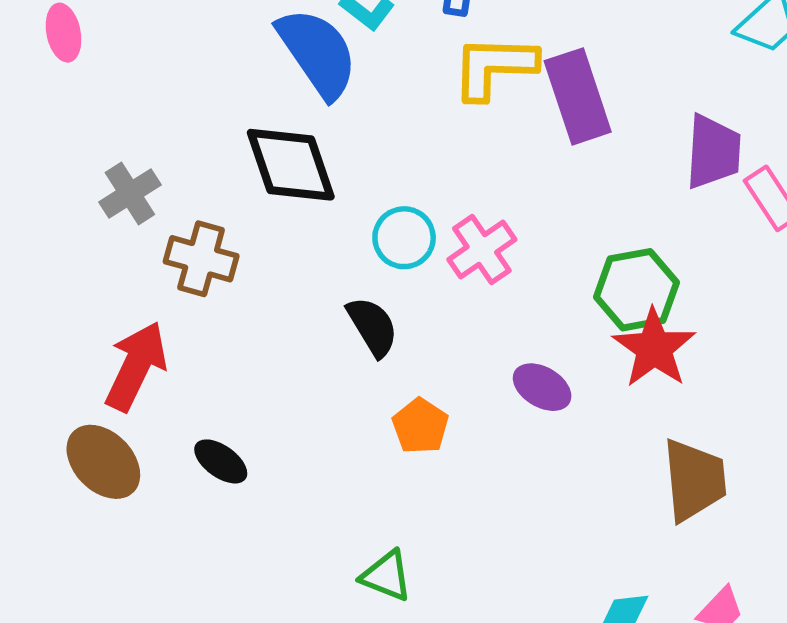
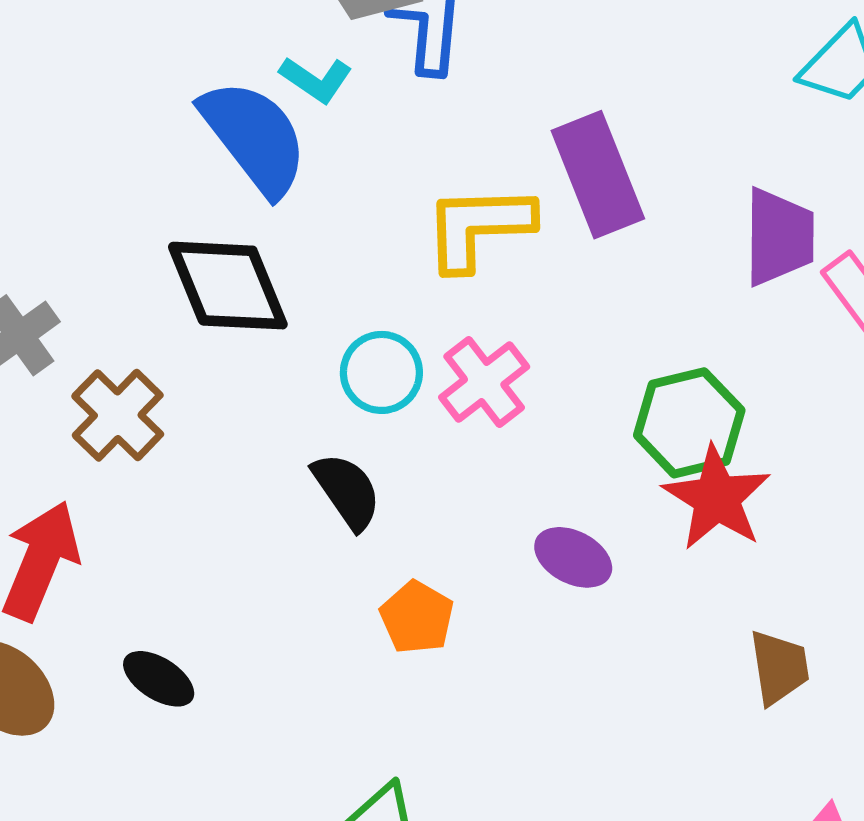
yellow L-shape: (494, 67) -> (478, 227), moved
brown cross: (201, 259) -> (118, 415), turned 32
brown trapezoid: (694, 480) -> (779, 667), size x0.7

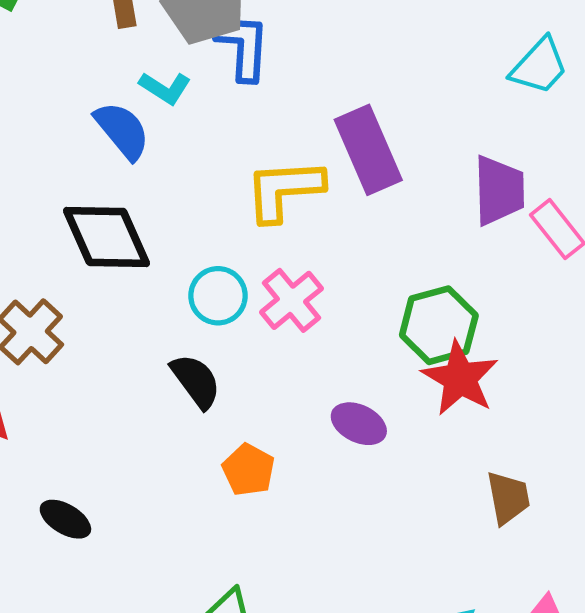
blue semicircle: (254, 137) -> (122, 131), size x0.7

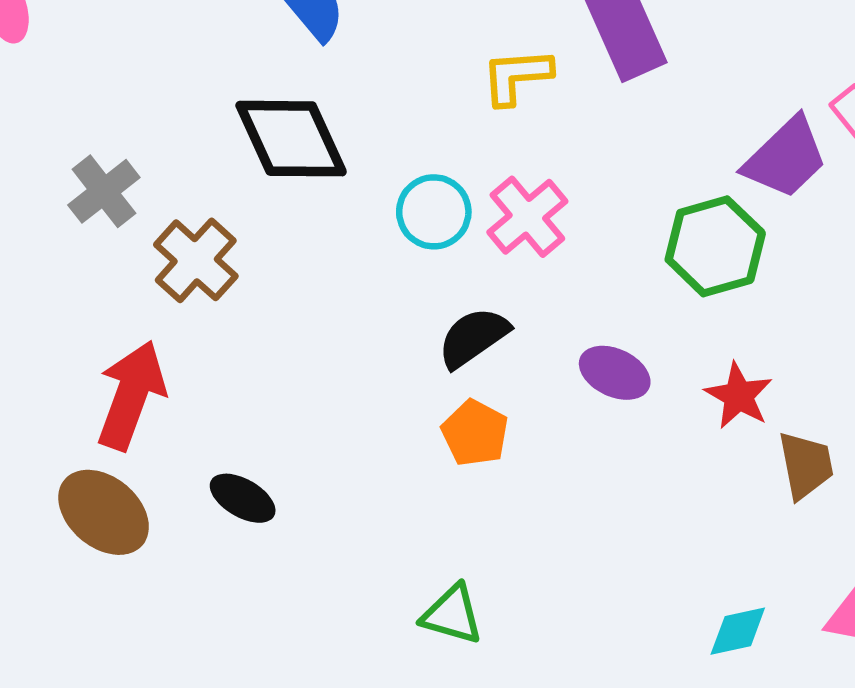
yellow L-shape: (284, 190) -> (517, 76), size x0.7
purple trapezoid: (499, 190) -> (786, 158), moved, turned 48
red star: (460, 378) -> (739, 396), moved, size x0.7
black semicircle: (196, 381) -> (473, 337), moved, turned -88

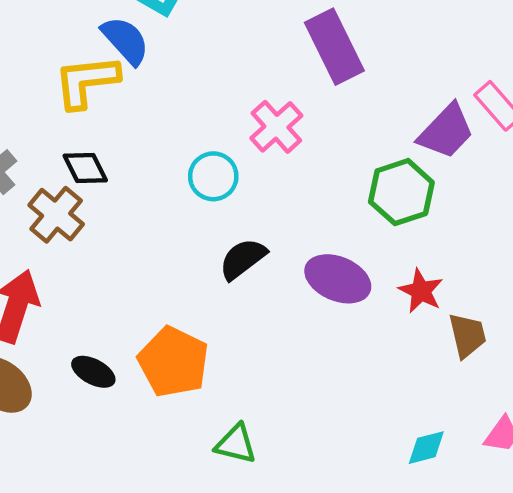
yellow L-shape: (517, 76) -> (86, 81), moved, size x1.4
black diamond: (291, 139) -> (85, 168), moved, size x0.6
pink cross: (527, 217) -> (276, 127), moved
purple ellipse: (615, 373) -> (338, 279), size x1.4
orange pentagon: (475, 433) -> (173, 362), moved, size x1.6

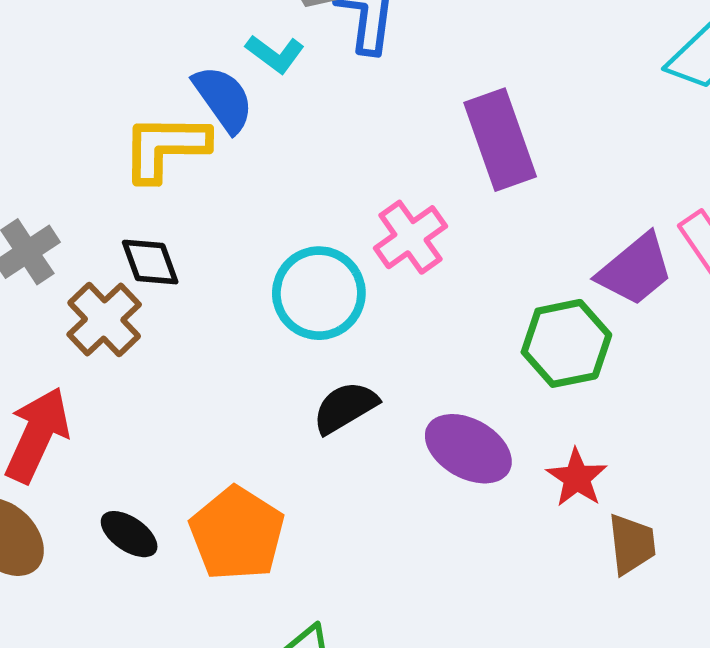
cyan circle: (213, 176) -> (319, 293), size x1.4

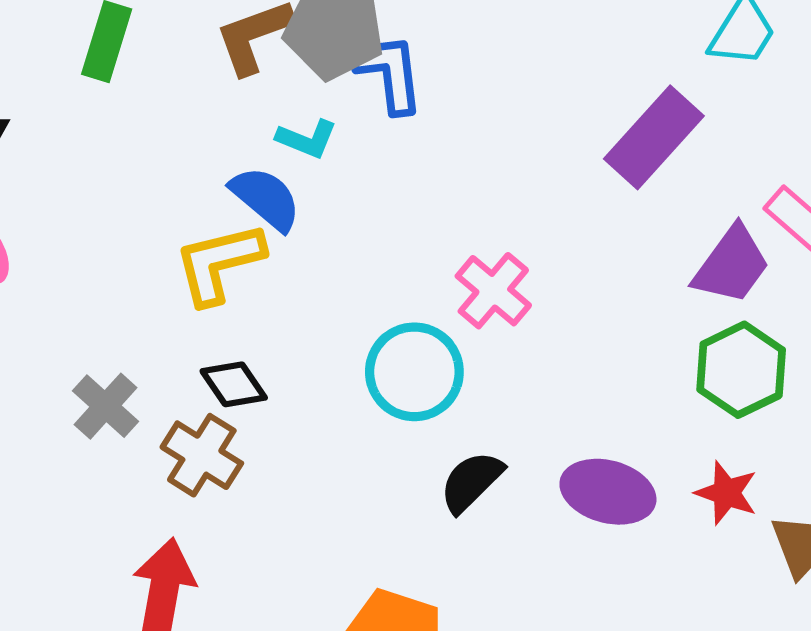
purple rectangle: (500, 140) -> (654, 137), moved, turned 76
green hexagon: (566, 343) -> (741, 370), moved

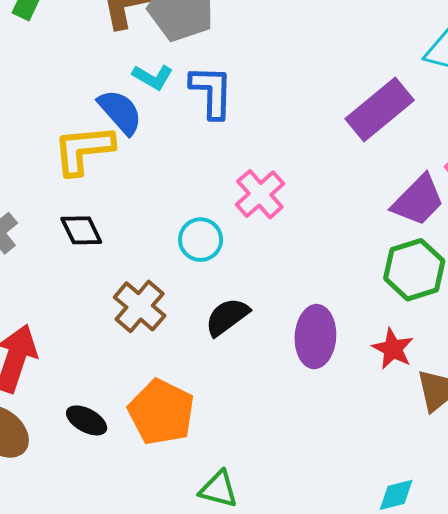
blue L-shape: (389, 73) -> (212, 92), moved
cyan circle: (414, 372) -> (201, 240), size x0.7
brown cross: (202, 455) -> (140, 306), moved
purple ellipse: (608, 492) -> (315, 337), turned 70

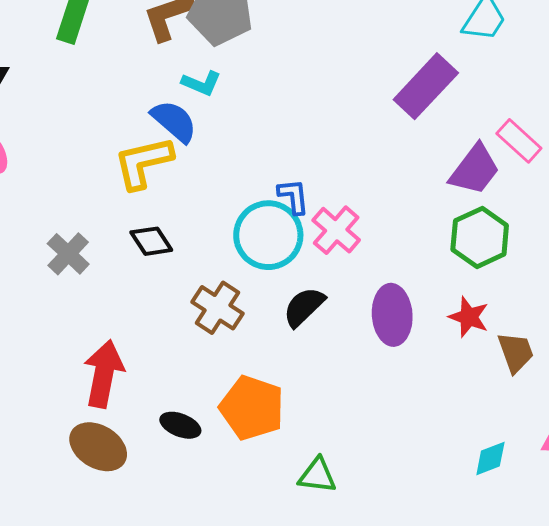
blue L-shape: (212, 92) -> (293, 196), moved, size x0.7
pink cross: (260, 194) -> (336, 230), moved
cyan circle: (201, 240) -> (268, 235), size x1.6

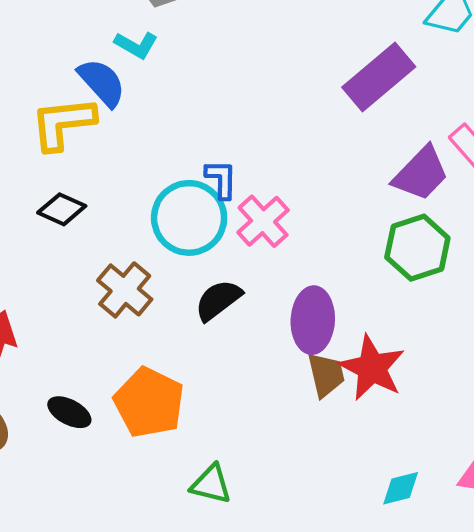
black diamond: (151, 241) -> (62, 209), turned -39
red star: (469, 317) -> (372, 368), moved, size x1.5
brown trapezoid: (516, 352) -> (326, 375), moved

